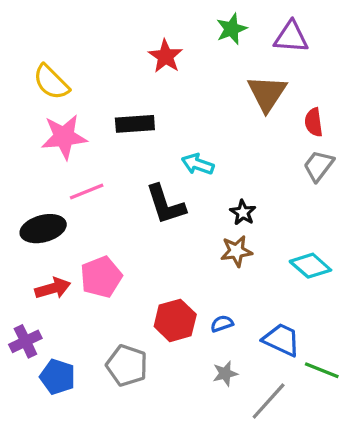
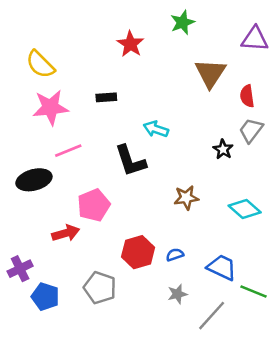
purple triangle: (291, 37) -> (255, 39), moved
black rectangle: (135, 124) -> (106, 97), size x0.7
black star: (243, 212) -> (223, 149), moved
pink pentagon: (101, 277) -> (94, 205), moved
red arrow: (53, 288) -> (66, 233), moved

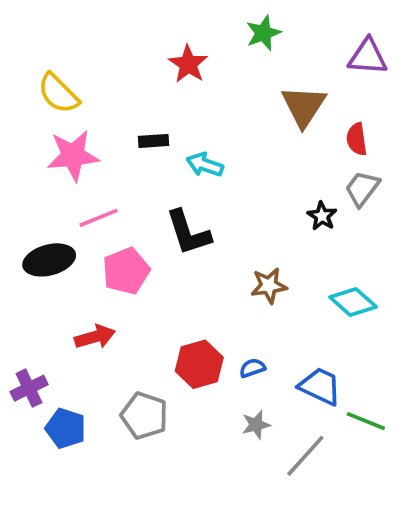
cyan arrow: (156, 129) -> (205, 165), moved
pink pentagon: (94, 205) -> (126, 271), moved

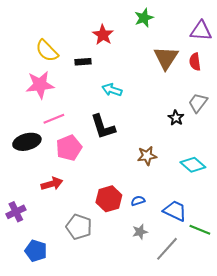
yellow semicircle: (58, 93) -> (47, 51), moved
red semicircle: (357, 139) -> (195, 62), moved
black rectangle: (154, 141) -> (83, 62), moved
blue pentagon: (66, 428) -> (36, 251), moved

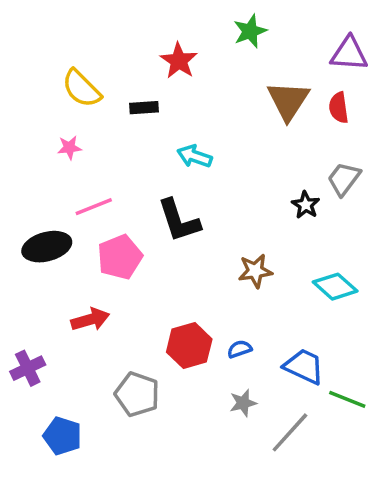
pink star: (40, 85) -> (69, 148), size x0.5

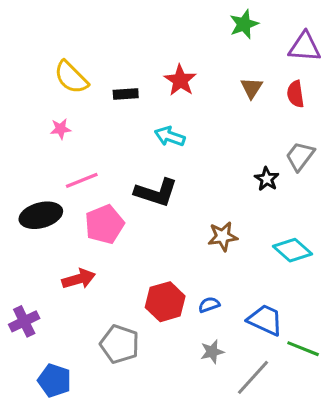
green star: (250, 31) -> (244, 24), moved
red star: (179, 61) -> (180, 80), moved
brown triangle: (288, 101) -> (252, 88), size x0.6
black L-shape: (179, 221) -> (156, 193), turned -54

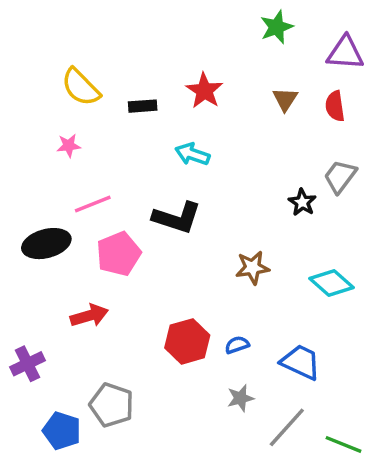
gray pentagon: (120, 344) -> (112, 405), moved
green line: (303, 349) -> (344, 444), moved

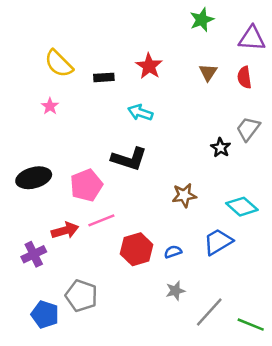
pink star: (69, 146) -> (50, 106), turned -30
pink line: (93, 204) -> (101, 220), moved
blue trapezoid: (301, 362) -> (218, 242), moved, turned -56
purple cross: (27, 364) -> (34, 254), moved

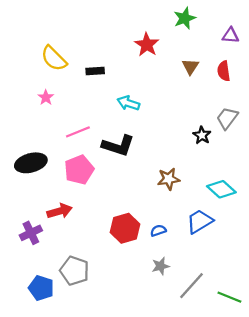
purple triangle: (252, 39) -> (231, 35), size x0.7
red star: (149, 66) -> (147, 45), moved
pink line: (101, 220) -> (78, 132), moved

